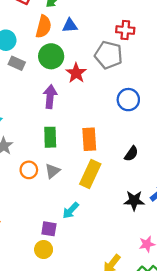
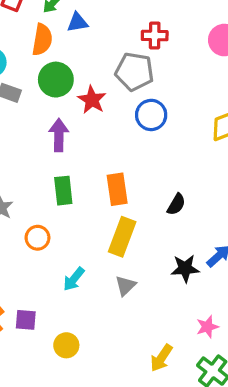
blue triangle: (70, 26) -> (77, 22), moved
blue circle: (128, 100) -> (151, 115), moved
gray triangle: (52, 171) -> (125, 286), moved
cyan arrow: (71, 211) -> (74, 279), moved
purple square: (49, 229) -> (26, 320), moved

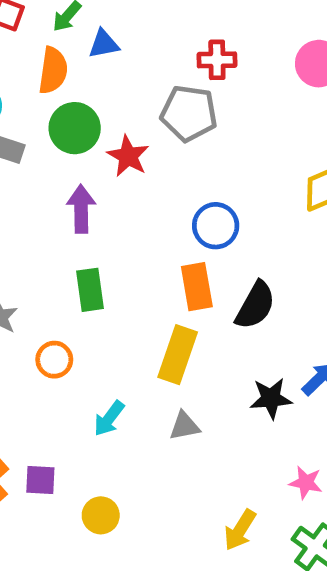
blue circle: (151, 115) -> (216, 226), moved
orange rectangle: (117, 189) -> (197, 287), moved
black semicircle: (176, 204) -> (255, 305), size x1.5
gray triangle: (125, 286) -> (185, 426), turned 35
pink star: (207, 327) -> (306, 483), turned 30

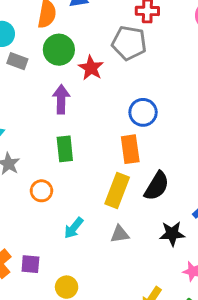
black semicircle: (255, 305) -> (157, 186), moved
black star: (271, 398) -> (172, 234), moved

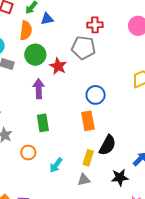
yellow rectangle: (117, 190) -> (88, 158), moved, size x0.7
cyan arrow: (74, 228) -> (56, 165), moved

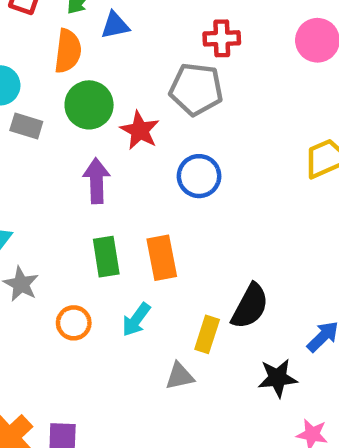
blue circle: (96, 95) -> (199, 176), moved
orange rectangle: (88, 121) -> (162, 258), moved
cyan arrow: (56, 165) -> (136, 320), moved
gray triangle: (84, 180) -> (180, 376), moved

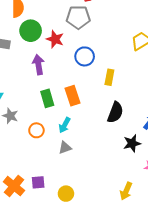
yellow rectangle: (207, 334) -> (109, 77), moved
gray triangle: (180, 376) -> (65, 148), moved

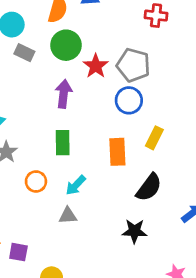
gray pentagon: (78, 17) -> (133, 65), moved
orange rectangle: (73, 96) -> (117, 152), moved
black star: (132, 143) -> (134, 231), moved

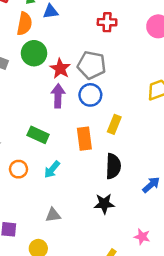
purple arrow: (64, 94) -> (58, 96), moved
green rectangle: (63, 143) -> (38, 135), turned -60
black semicircle: (149, 187) -> (113, 166), turned -30
gray triangle: (68, 216) -> (53, 215), moved

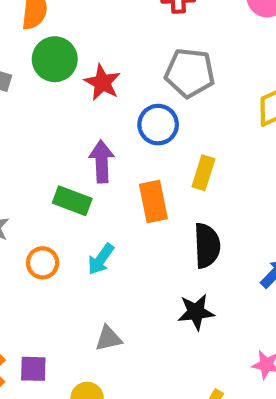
gray pentagon: (92, 65) -> (190, 73), moved
purple arrow: (58, 96) -> (102, 161), moved

